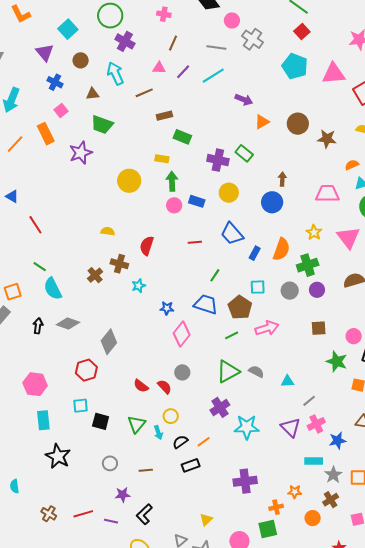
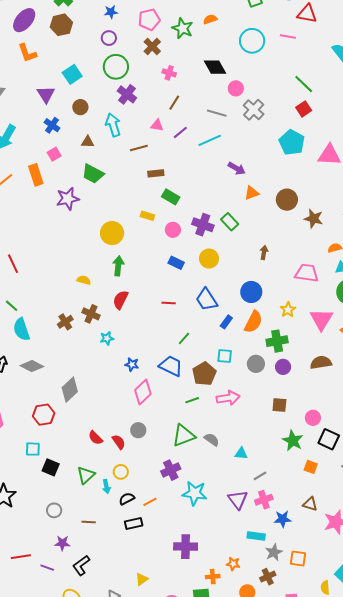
green arrow: (172, 181) -> (118, 266), moved
blue circle: (272, 202) -> (251, 292), moved
pink circle: (174, 205) -> (173, 230), moved

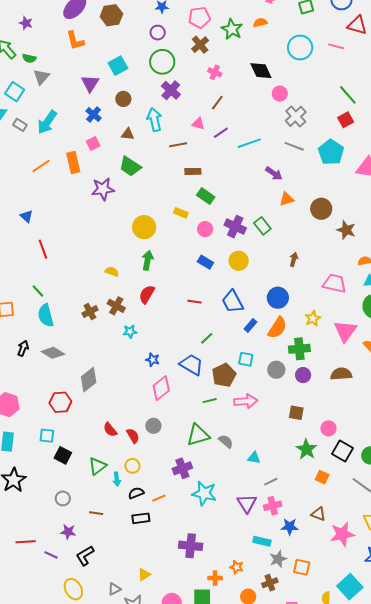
gray line: (217, 113) -> (294, 146), moved

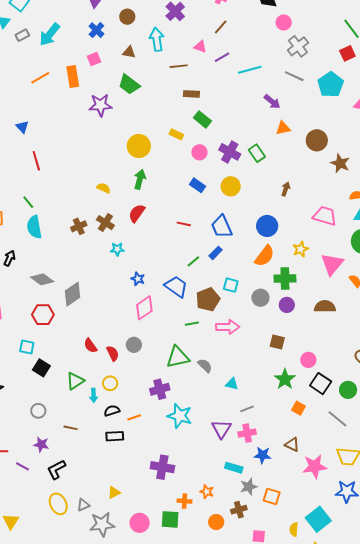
gray rectangle: (20, 125) -> (22, 35), turned -64
blue rectangle: (250, 325) -> (216, 253), moved
gray diamond: (53, 353) -> (42, 279), moved
yellow ellipse: (73, 589) -> (58, 504), moved

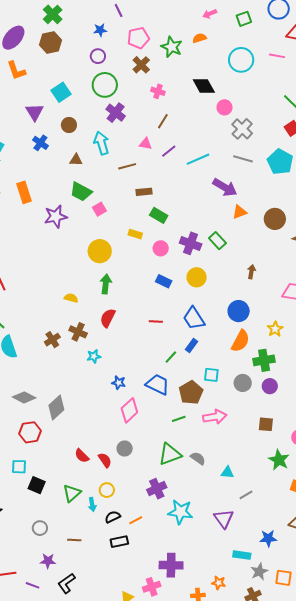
pink square: (94, 59) -> (99, 209), moved
purple arrow: (272, 102) -> (225, 187), size x1.4
pink cross: (247, 433) -> (152, 587), moved

